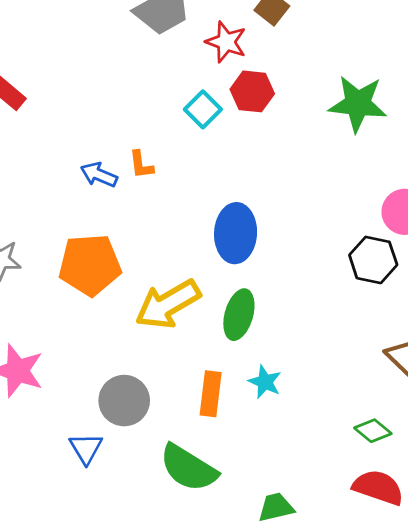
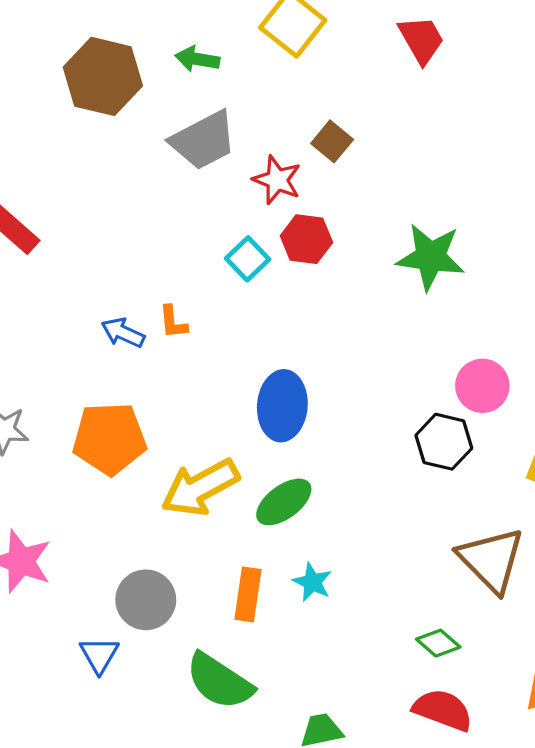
green ellipse: (239, 315) -> (284, 502), turned 36

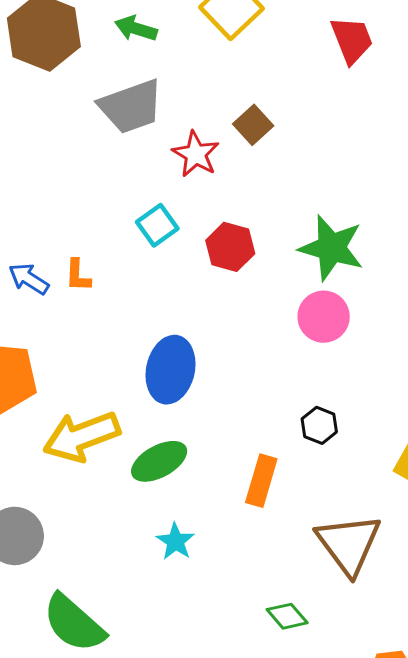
red hexagon: (306, 239) -> (230, 247), moved
pink circle: (482, 386) -> (324, 317), moved
black hexagon: (444, 442) -> (319, 425), size x0.7
orange rectangle: (248, 594) -> (261, 481), moved

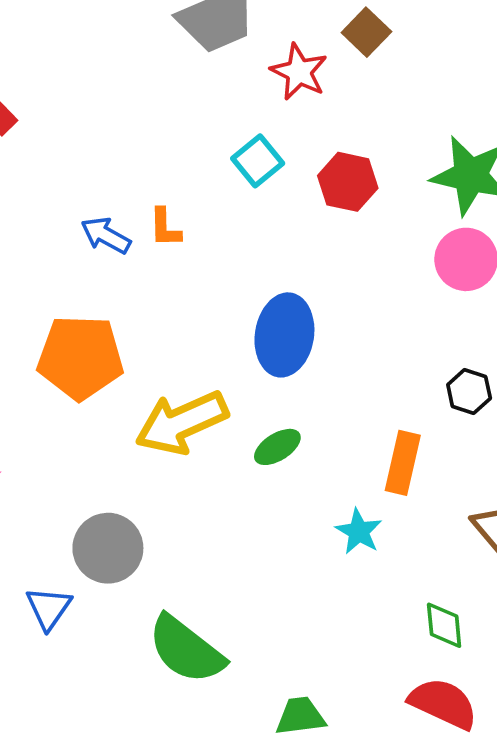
green ellipse: (159, 461) -> (277, 447), size x0.7
cyan star: (176, 541) -> (359, 532), moved
green diamond: (287, 616) -> (444, 625), turned 39

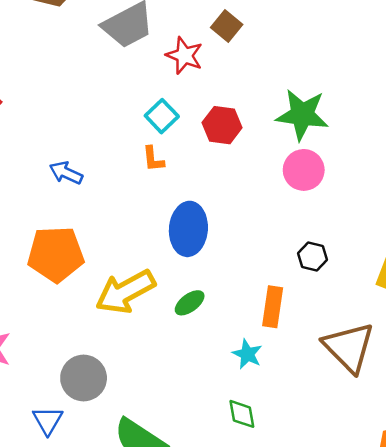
orange L-shape: (165, 228) -> (153, 159), moved
green diamond: (444, 625) -> (242, 414), moved

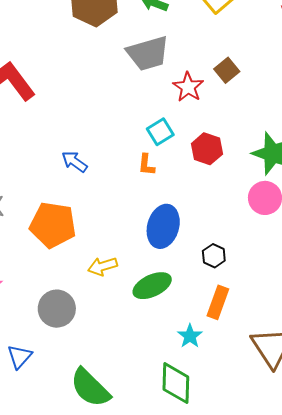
black hexagon: (312, 257) -> (214, 256), moved
yellow arrow: (125, 292) -> (103, 266), size x0.6
green ellipse: (190, 303) -> (152, 286), size x1.5
gray circle: (84, 378) -> (57, 309), moved
green diamond: (242, 414) -> (176, 383), size x1.6

